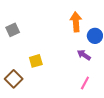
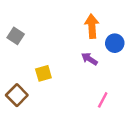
gray square: (13, 30) -> (16, 36), turned -32
purple arrow: (84, 55) -> (89, 59), moved

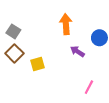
orange arrow: (92, 26) -> (66, 24), moved
brown square: (17, 95) -> (14, 53), moved

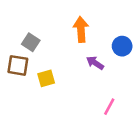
gray square: (13, 31) -> (31, 42), moved
brown square: (14, 53) -> (18, 65), turned -36

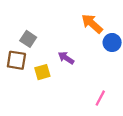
orange arrow: (81, 29) -> (92, 24), moved, turned -45
purple arrow: (95, 63) -> (66, 58), moved

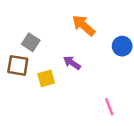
orange arrow: (92, 24) -> (84, 26), moved
pink line: (100, 98) -> (109, 107), turned -49

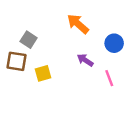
purple arrow: (72, 63) -> (85, 60), moved
pink line: (109, 107) -> (109, 78), moved

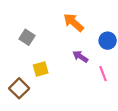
brown square: (16, 61) -> (19, 88), moved, turned 36

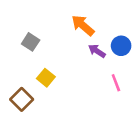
purple arrow: (80, 57) -> (97, 51), moved
yellow square: (41, 69) -> (46, 78), turned -35

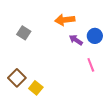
orange arrow: (83, 25) -> (65, 20), turned -48
yellow square: (46, 78) -> (36, 88), moved

